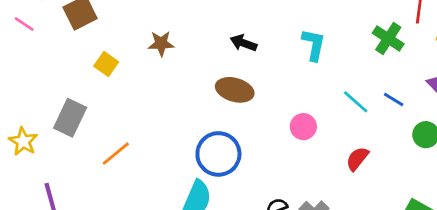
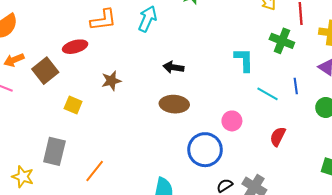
cyan L-shape: (314, 45) -> (244, 60), moved
blue line: (394, 99) -> (296, 86), turned 63
blue circle: (218, 154) -> (205, 150), moved

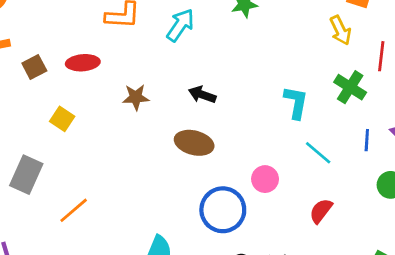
red ellipse: (75, 47) -> (83, 63), moved
brown square: (45, 71) -> (34, 67), size x0.7
brown star: (111, 81) -> (136, 97), moved
blue line: (296, 86) -> (367, 140), moved

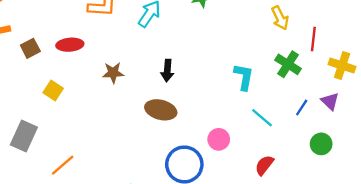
black arrow: (202, 95) -> (167, 71), turned -105
blue line: (367, 140) -> (302, 107), turned 30

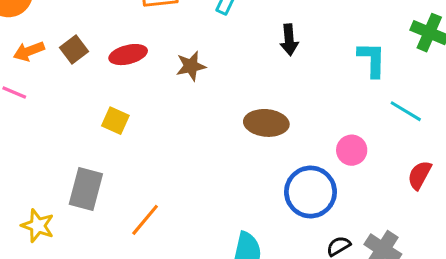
brown square: (30, 48) -> (74, 50), moved
black arrow: (167, 71) -> (289, 40), moved
brown star: (113, 73) -> (191, 66), moved

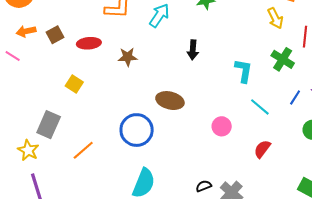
blue circle: (311, 192) -> (137, 130), moved
yellow star: (38, 226) -> (28, 150), moved

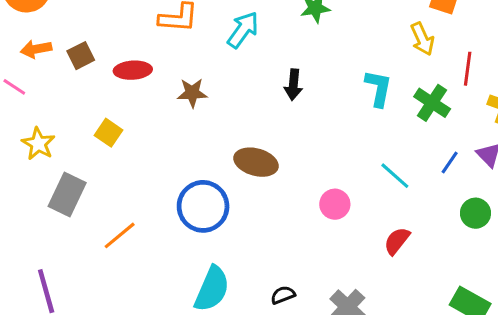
cyan L-shape: (243, 71) -> (378, 88), moved
yellow star: (28, 150) -> (38, 144), moved
black semicircle: (204, 186) -> (283, 295), moved

